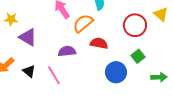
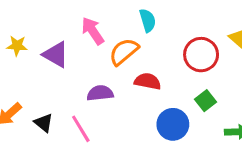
purple triangle: (28, 37) -> (56, 55), moved

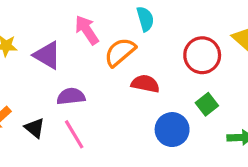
purple semicircle: (100, 93) -> (71, 96), moved

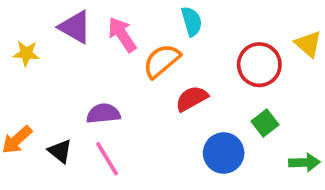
purple triangle: (47, 55) -> (75, 27), moved
red semicircle: (145, 84) -> (192, 98), turned -40

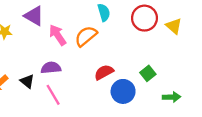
pink arrow: (122, 35) -> (58, 35), moved
red circle: (259, 65) -> (144, 18), moved
red semicircle: (192, 98) -> (104, 72), moved
black triangle: (60, 151) -> (27, 81), moved

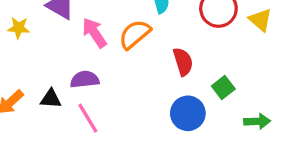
red semicircle: (104, 72) -> (183, 62), moved, turned 102
black triangle: (27, 81) -> (51, 99), turned -35

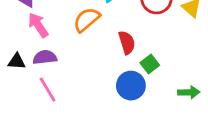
pink arrow: (94, 33) -> (38, 25), moved
green square: (223, 88) -> (150, 64), moved
black triangle: (51, 99) -> (17, 61), moved

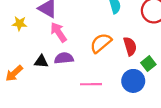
orange semicircle: (87, 20) -> (101, 43), moved
pink line: (48, 90) -> (91, 84), moved, turned -60

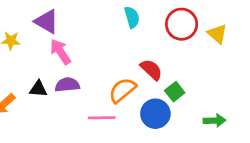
orange semicircle: (101, 43) -> (122, 90), moved
red semicircle: (130, 46) -> (151, 70), turned -30

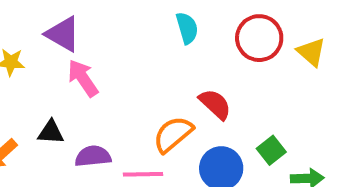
purple semicircle: (67, 85) -> (93, 156), moved
green square: (175, 92) -> (271, 150), moved

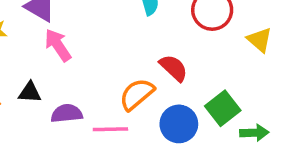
yellow triangle: (311, 52) -> (260, 40), moved
green square: (271, 150) -> (223, 108), size x1.4

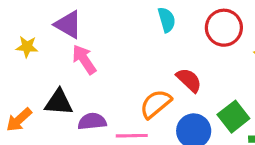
black triangle: (30, 92) -> (59, 102), size x1.4

